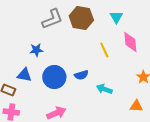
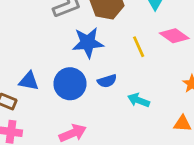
pink diamond: (130, 42) -> (174, 36), turned -50
blue star: (36, 50) -> (88, 43), moved, size x1.6

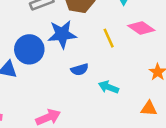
blue circle: (70, 84) -> (29, 49), moved

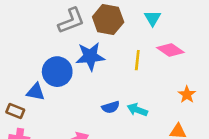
yellow line: (109, 38) -> (137, 60), turned 30
blue semicircle: (80, 69) -> (111, 107), moved

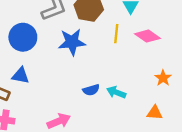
yellow line: (137, 60) -> (116, 34), moved
blue circle: (57, 72) -> (23, 37), moved

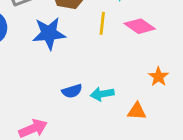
cyan arrow: (116, 92) -> (102, 94), turned -30
orange triangle: (155, 113) -> (137, 111), moved

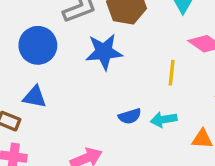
yellow line: (102, 23) -> (172, 73), moved

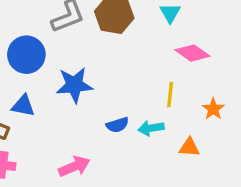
blue star: (104, 52) -> (74, 85), moved
yellow line: (172, 73) -> (170, 95), moved

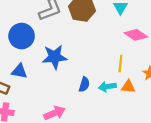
blue semicircle: (117, 125) -> (84, 84), turned -56
orange triangle: (189, 147) -> (128, 87), moved

